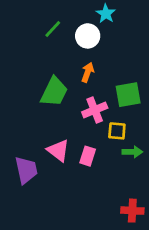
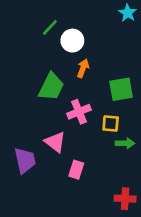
cyan star: (106, 14) -> (128, 13), moved
white circle: (88, 36) -> (72, 41), moved
pink cross: (95, 110) -> (79, 112), moved
pink rectangle: (88, 156) -> (76, 170), moved

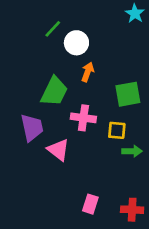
pink cross: (79, 112) -> (83, 118), turned 30
purple trapezoid: (25, 160) -> (32, 128), moved
pink rectangle: (76, 170) -> (90, 204), moved

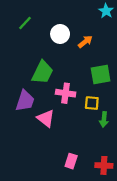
green line: (53, 29) -> (25, 23), moved
orange arrow: (88, 72) -> (85, 42), moved, turned 32
purple trapezoid: (32, 128) -> (25, 101), turned 30
green arrow: (132, 151) -> (104, 119), turned 96

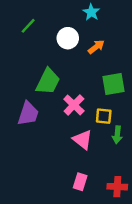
cyan star: (106, 11) -> (91, 12), moved
pink cross: (66, 93) -> (74, 105), turned 36
pink triangle: (46, 118) -> (83, 140), moved

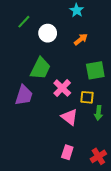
white circle: (68, 38) -> (48, 33), moved
red cross: (117, 187) -> (98, 156), turned -35

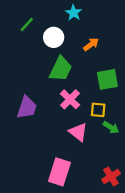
cyan star: (77, 10) -> (74, 13), moved
green trapezoid: (40, 68) -> (61, 69), moved
green arrow: (98, 113) -> (111, 127), turned -64
pink rectangle: (67, 152) -> (59, 172), moved, size x1.6

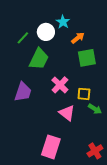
cyan star: (74, 13) -> (63, 22), moved
green line: (27, 24) -> (23, 38), moved
green trapezoid: (61, 69) -> (39, 59), moved
green square: (107, 79) -> (87, 58), moved

